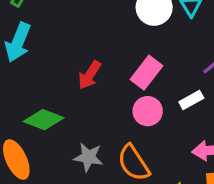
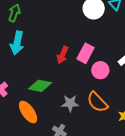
pink rectangle: (146, 73) -> (86, 53), moved

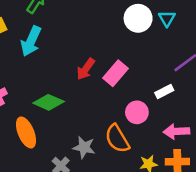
pink circle: (100, 70) -> (137, 112), moved
gray star: (70, 103) -> (84, 147), moved

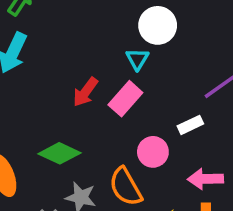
cyan triangle: (167, 19) -> (137, 59), moved
green diamond: (49, 102) -> (59, 153), moved

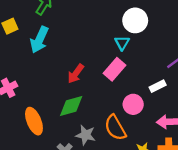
red arrow: (85, 92) -> (76, 74), moved
green diamond: (59, 153) -> (71, 106), turned -40

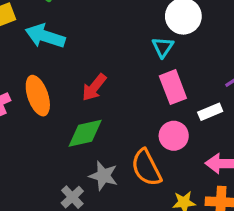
cyan arrow: (39, 40) -> (45, 36), turned 80
pink rectangle: (114, 69) -> (173, 87), moved, turned -65
orange ellipse: (34, 121) -> (38, 96), moved

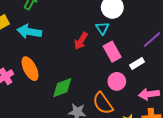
red arrow: (94, 87) -> (81, 41), moved

